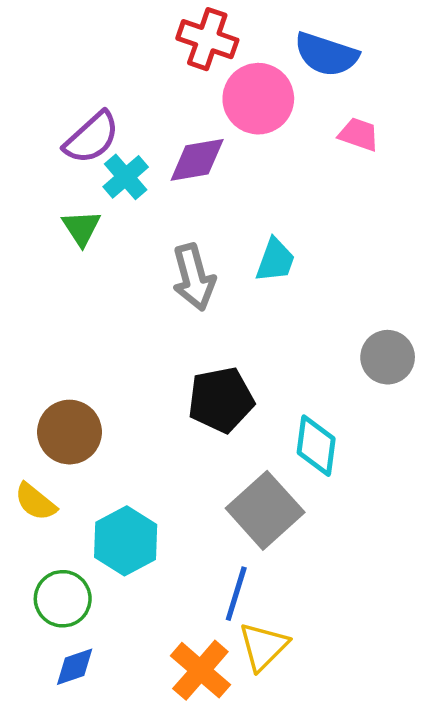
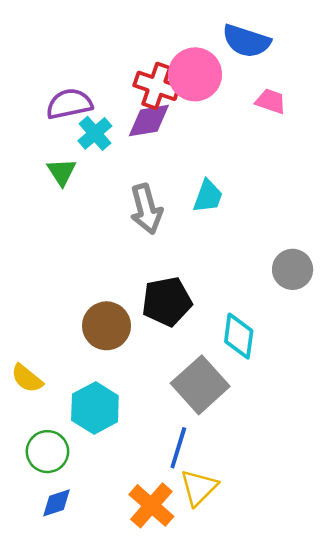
red cross: (207, 39) -> (157, 86), moved
purple semicircle: (92, 138) -> (69, 104), turned -150
brown circle: (69, 432) -> (106, 326), moved

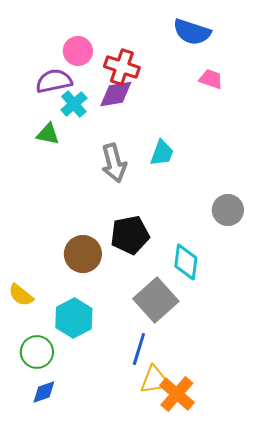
pink circle: (195, 74) -> (78, 51), moved, size x0.7
green triangle: (62, 172) -> (48, 134), turned -45
yellow triangle: (199, 487) -> (155, 380), turned 36
orange cross: (151, 505) -> (177, 394), moved

